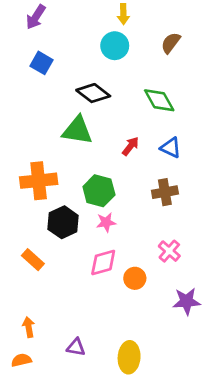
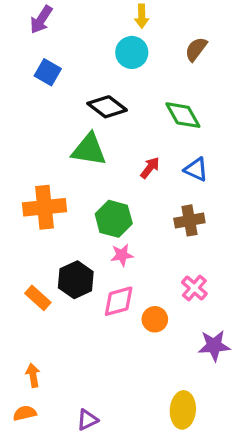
black hexagon: (63, 222) -> (76, 280), moved
purple triangle: (76, 347) -> (87, 420), moved, turned -36
yellow ellipse: (129, 357) -> (183, 410), moved

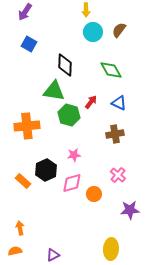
cyan circle: (132, 52) -> (93, 32), moved
black diamond: (107, 107) -> (65, 65), turned 55
green hexagon: (114, 219) -> (69, 115), moved

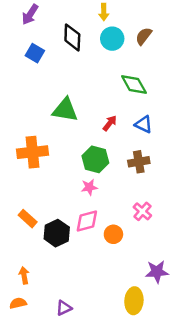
black diamond: (65, 65) -> (72, 37), moved
green hexagon: (69, 115) -> (95, 159), moved
black hexagon: (46, 170) -> (57, 233), moved
purple star: (130, 210) -> (157, 272), moved

